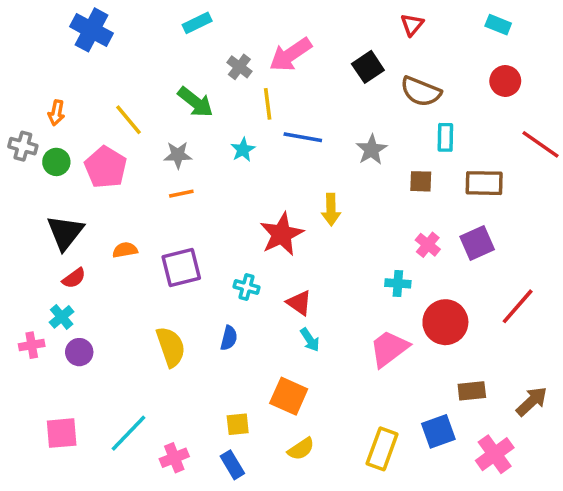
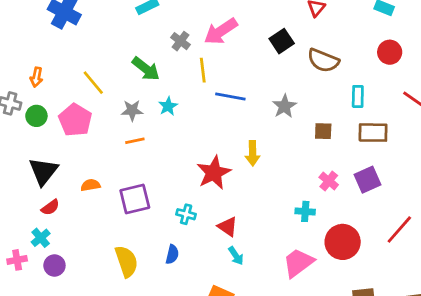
cyan rectangle: (445, 137) -> (358, 97), moved
cyan star: (243, 150) -> (168, 106), moved

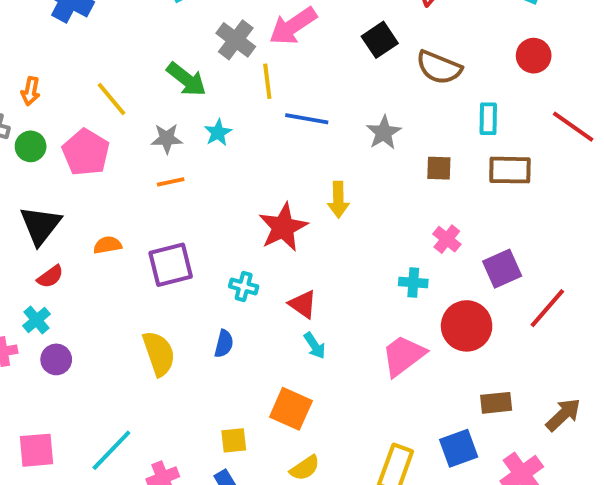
gray cross: (181, 41) -> (236, 40), size x1.4
purple square: (368, 180) -> (502, 269), moved

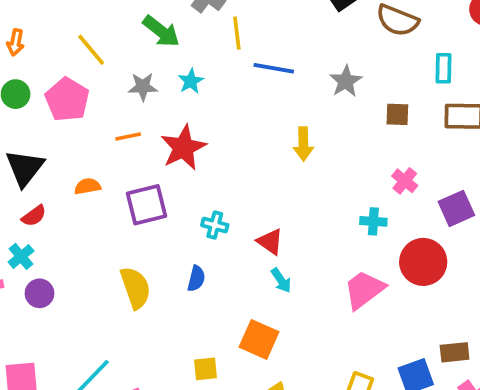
orange line: (171, 182) -> (128, 137), moved
red star: (283, 227) -> (183, 148), moved
brown rectangle: (496, 403) -> (455, 352), moved

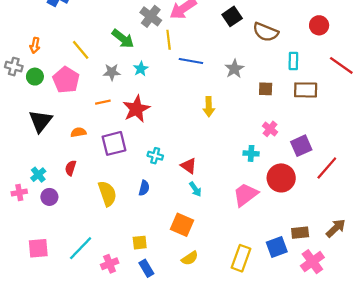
red semicircle: (34, 216) -> (71, 168), moved, turned 144
yellow square: (206, 369) -> (140, 243), moved

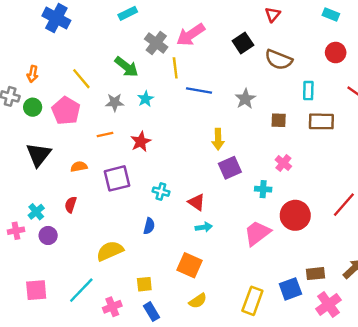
red star: (136, 109) -> (141, 142), size x0.7
purple square: (301, 146) -> (230, 168), moved
cyan arrow: (195, 189) -> (204, 227), turned -64
yellow semicircle: (107, 194) -> (110, 251), moved, turned -95

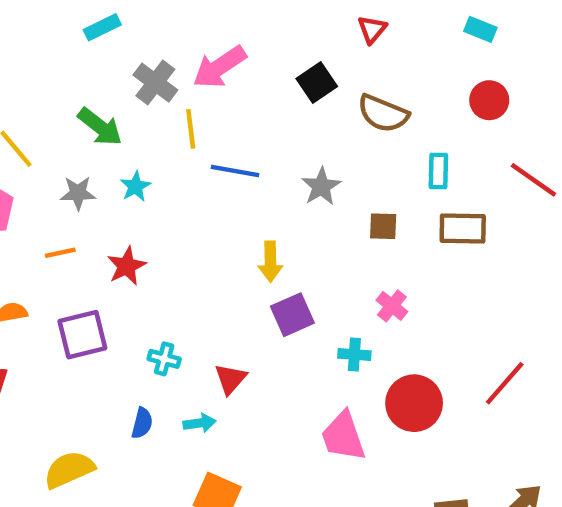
red triangle: (197, 202) -> (231, 379), turned 36
cyan arrow: (204, 227) -> (200, 423), moved
pink trapezoid: (257, 233) -> (343, 436), turned -72

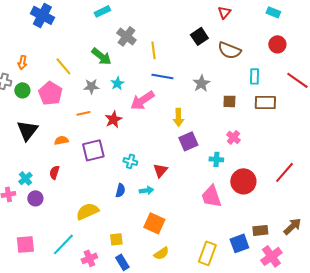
pink arrow: (219, 67) -> (142, 100), moved
yellow line: (191, 129) -> (153, 50), moved

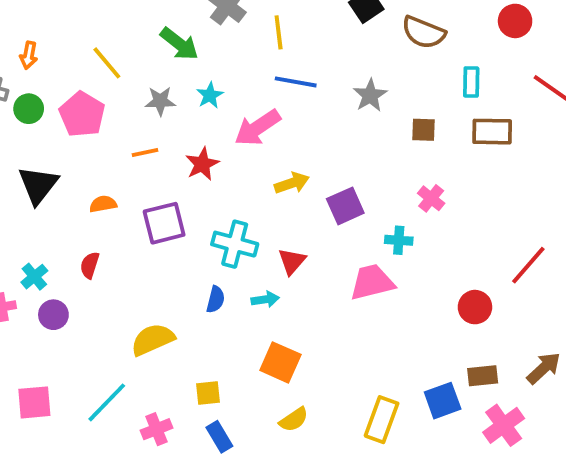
yellow arrow: (178, 117) -> (292, 183), moved, turned -108
cyan cross: (130, 161) -> (235, 244), size x1.6
red circle: (243, 181) -> (475, 307), moved, size x0.7
pink trapezoid: (211, 196) -> (372, 282), moved, turned 95

